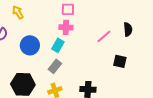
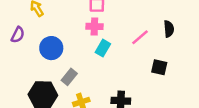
cyan rectangle: (58, 45) -> (103, 48), moved
gray rectangle: (55, 66) -> (69, 77), moved

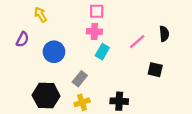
gray rectangle: (69, 77) -> (80, 79), moved

